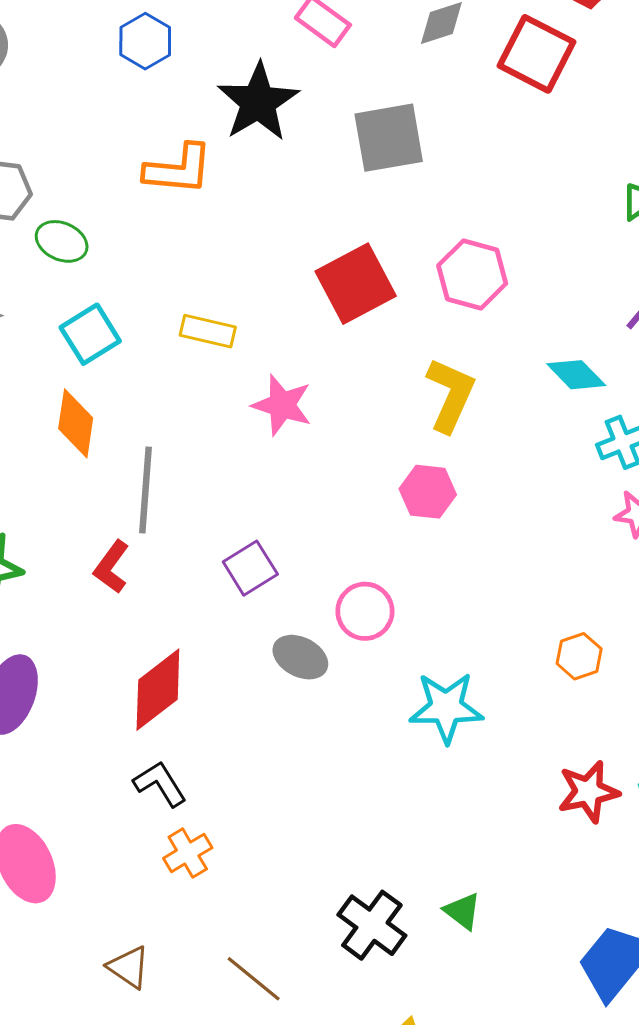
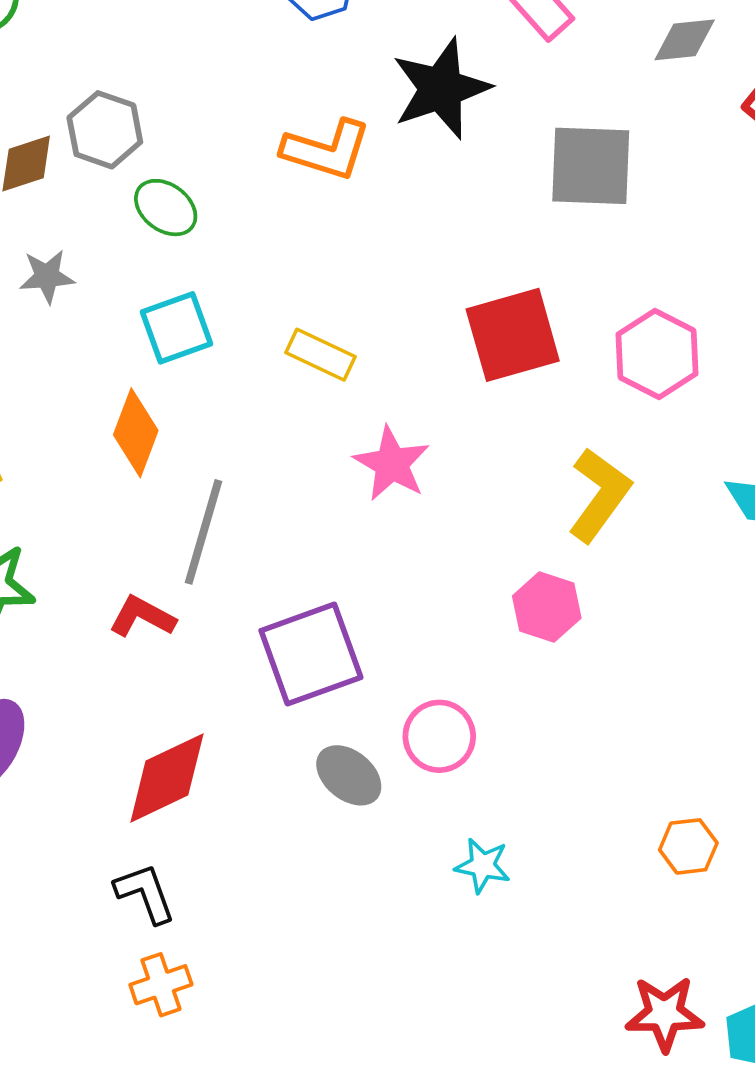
red L-shape: (111, 567) -> (142, 617), turned 70
purple square: (250, 568) -> (311, 654), size x1.6
cyan star: (446, 708) -> (483, 866), moved, size x0.6

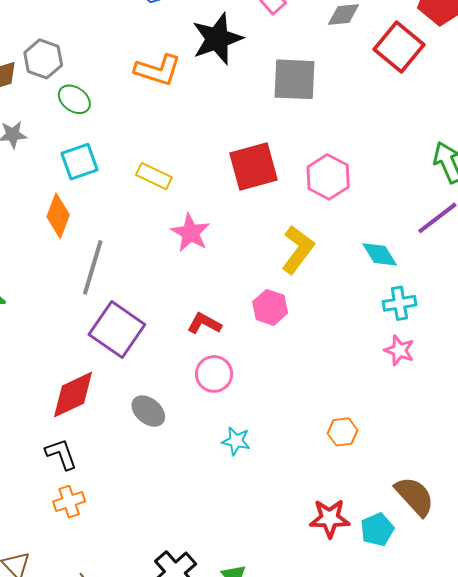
red L-shape: (142, 617) -> (204, 323), moved
purple square: (311, 654) -> (117, 330), moved, turned -36
gray ellipse: (349, 775) -> (148, 411), moved

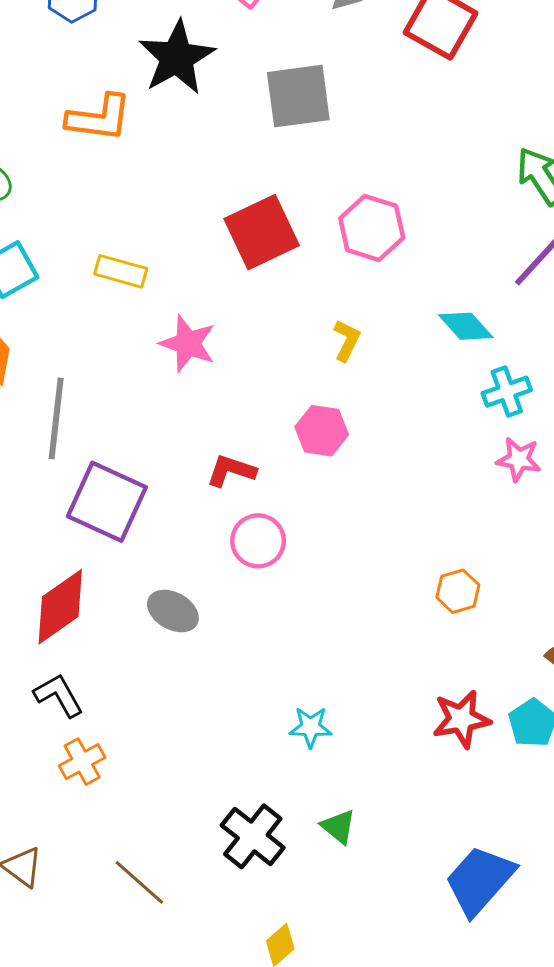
yellow L-shape: (298, 250) -> (347, 340), size x0.6
cyan star: (236, 441) -> (311, 727), moved

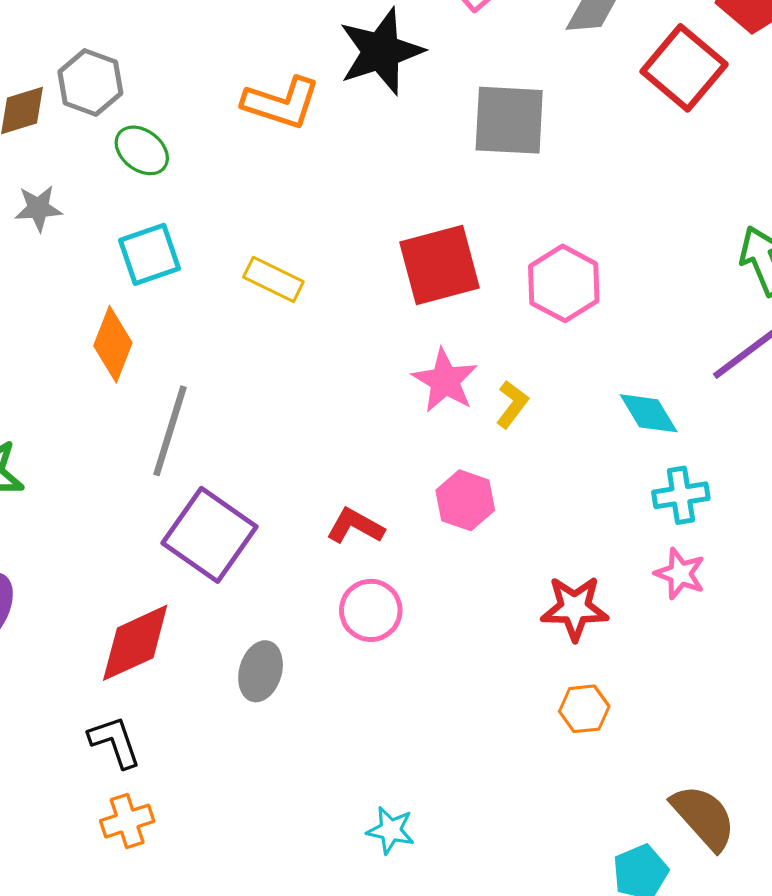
pink star: (188, 344) -> (445, 381), moved
gray ellipse: (173, 611) -> (261, 671), turned 66
red star: (461, 719) -> (575, 608), moved

